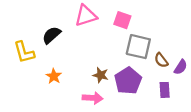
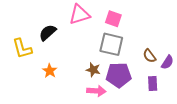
gray square: (138, 47) -> (111, 44), moved
purple pentagon: (128, 81) -> (119, 75), turned 30
pink arrow: (93, 98) -> (96, 91), moved

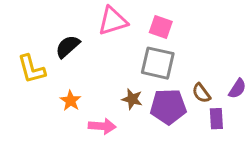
brown semicircle: (149, 56) -> (201, 93), moved
pink arrow: (96, 91) -> (102, 126), moved

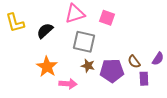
gray square: (158, 63) -> (84, 42), moved
yellow L-shape: (32, 69) -> (15, 23), moved
orange star: (71, 101) -> (47, 67), size x1.5

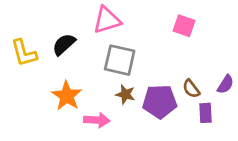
pink square: (107, 18) -> (184, 26), moved
yellow L-shape: (15, 23) -> (24, 53), moved

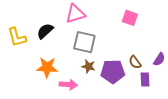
orange star: (67, 96) -> (47, 67), turned -30

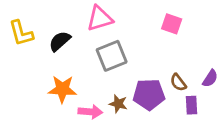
yellow L-shape: (17, 37) -> (21, 33), moved
gray square: (84, 42) -> (112, 56), turned -35
brown star: (89, 66) -> (118, 104), moved

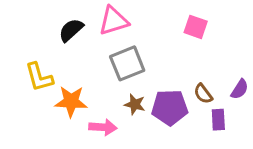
yellow L-shape: (21, 33) -> (39, 77), moved
black semicircle: (60, 41) -> (71, 30), moved
brown star: (118, 104) -> (135, 104), moved

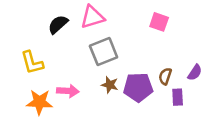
brown semicircle: (203, 94) -> (165, 76), turned 56
orange star: (71, 101) -> (39, 102), moved
pink arrow: (103, 127) -> (68, 91), moved

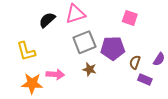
purple pentagon: (138, 87) -> (113, 48), moved
purple rectangle: (178, 97) -> (145, 79), turned -64

